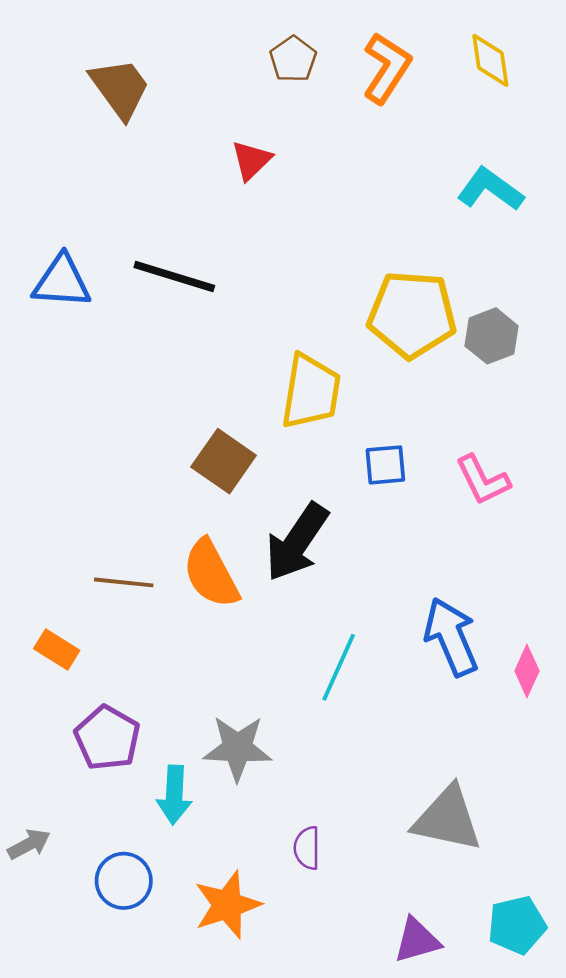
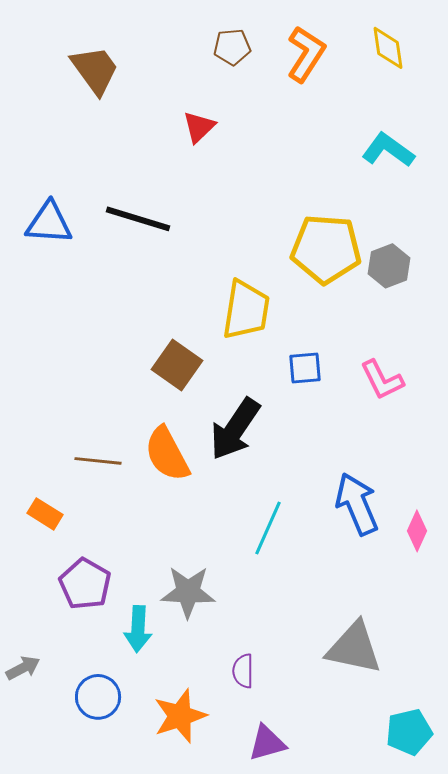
brown pentagon: (293, 59) -> (232, 47), turned 30
purple triangle: (417, 940) -> (267, 743), moved

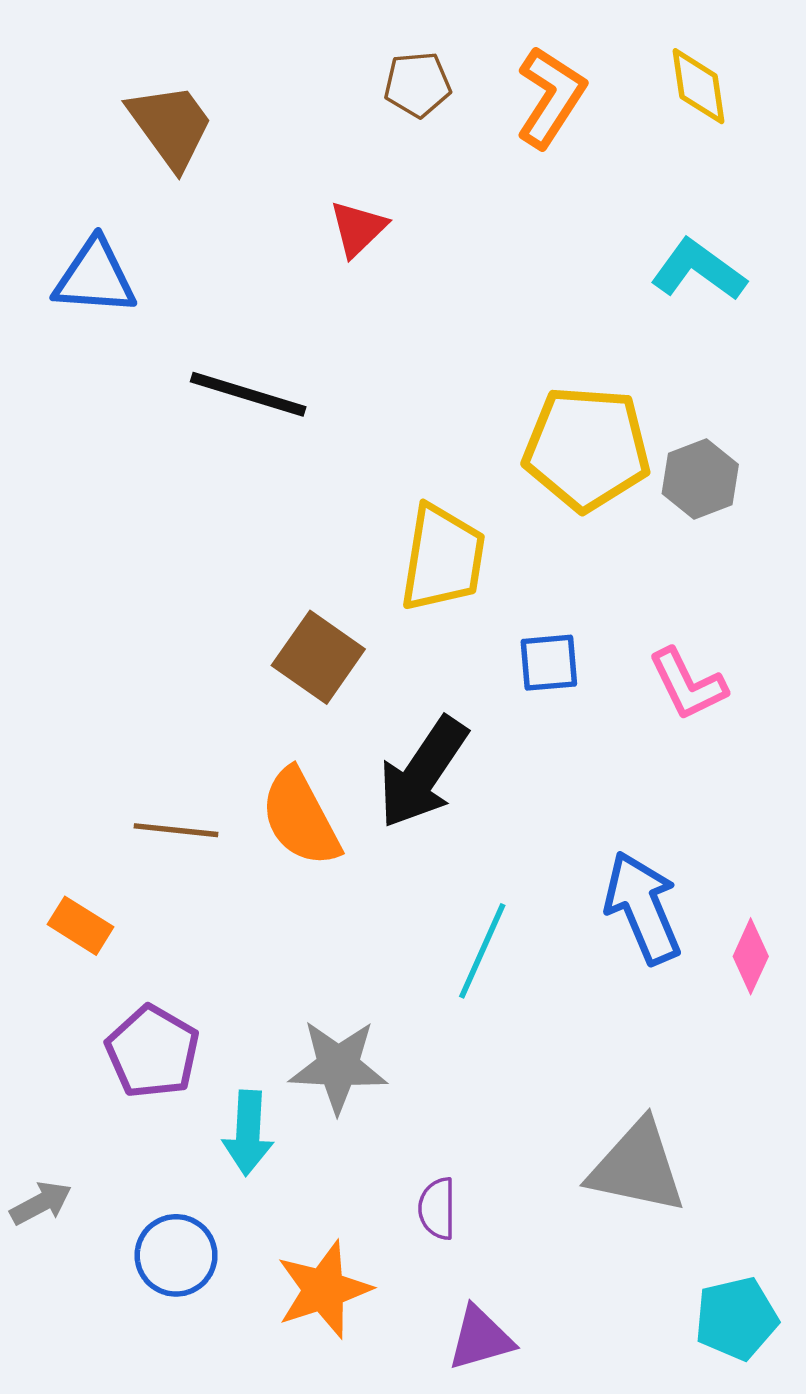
blue triangle: (49, 223) -> (95, 277), moved

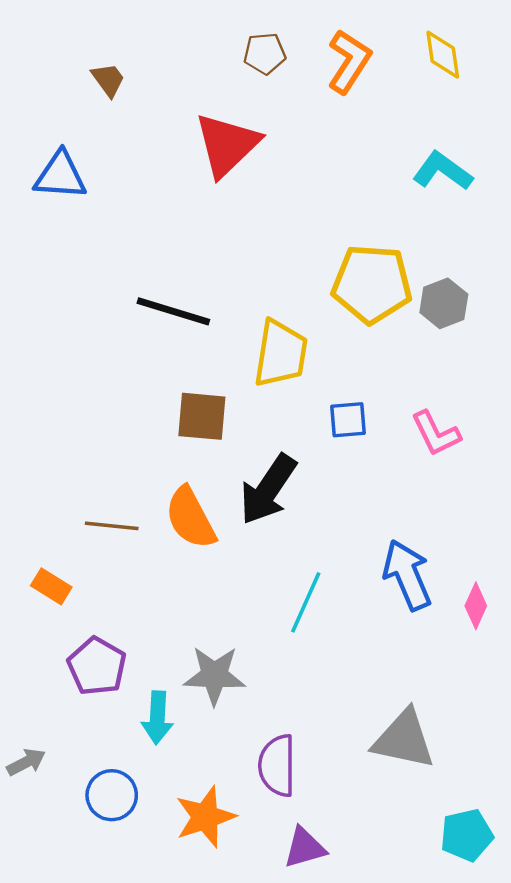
brown trapezoid: (171, 126) -> (108, 80), size x0.6
red triangle: (358, 229) -> (227, 145), size x1.8
black line: (248, 394) -> (173, 311), moved
brown square: (318, 657) -> (202, 416), turned -30
purple semicircle: (437, 1209) -> (277, 766), size x1.6

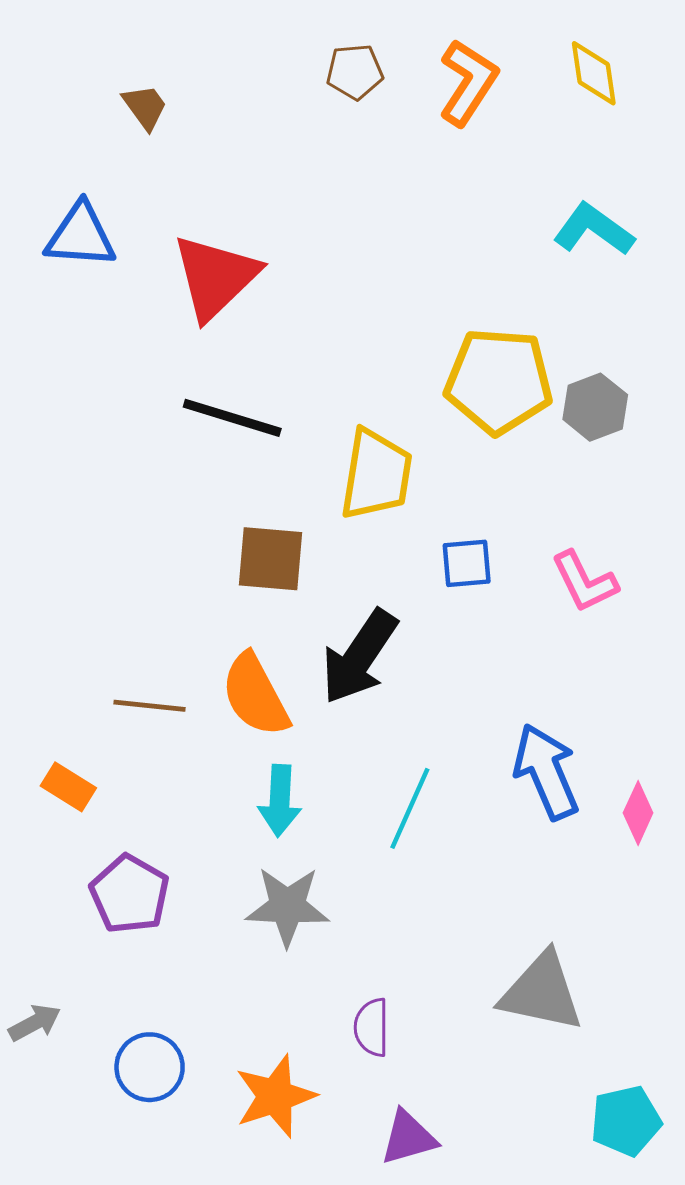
red triangle: (227, 145) -> (215, 277), moved
cyan arrow: (157, 718) -> (280, 801), moved
purple semicircle: (277, 766) -> (372, 1027), size x0.7

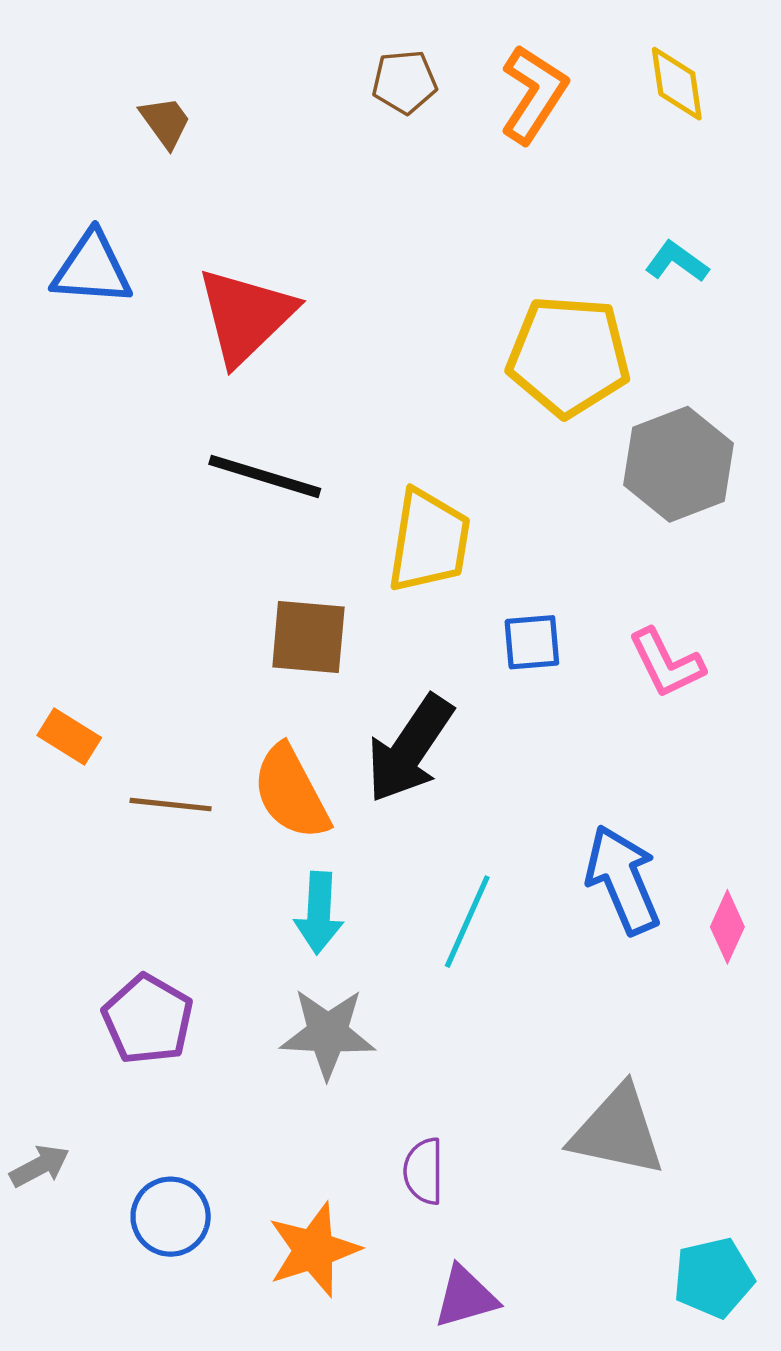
cyan L-shape: (594, 229) -> (677, 262), size x0.7
yellow pentagon: (499, 381) -> (569, 356), moved
gray hexagon: (595, 407) -> (679, 464), size x1.5
orange rectangle: (68, 787) -> (69, 737), moved

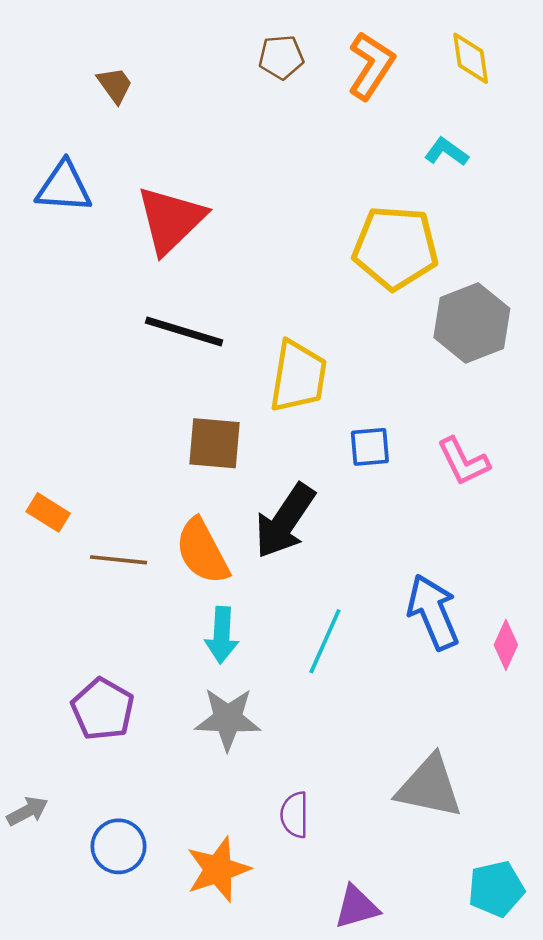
cyan L-shape: (677, 262) -> (446, 152), moved
purple triangle: (466, 1297) -> (357, 907), moved

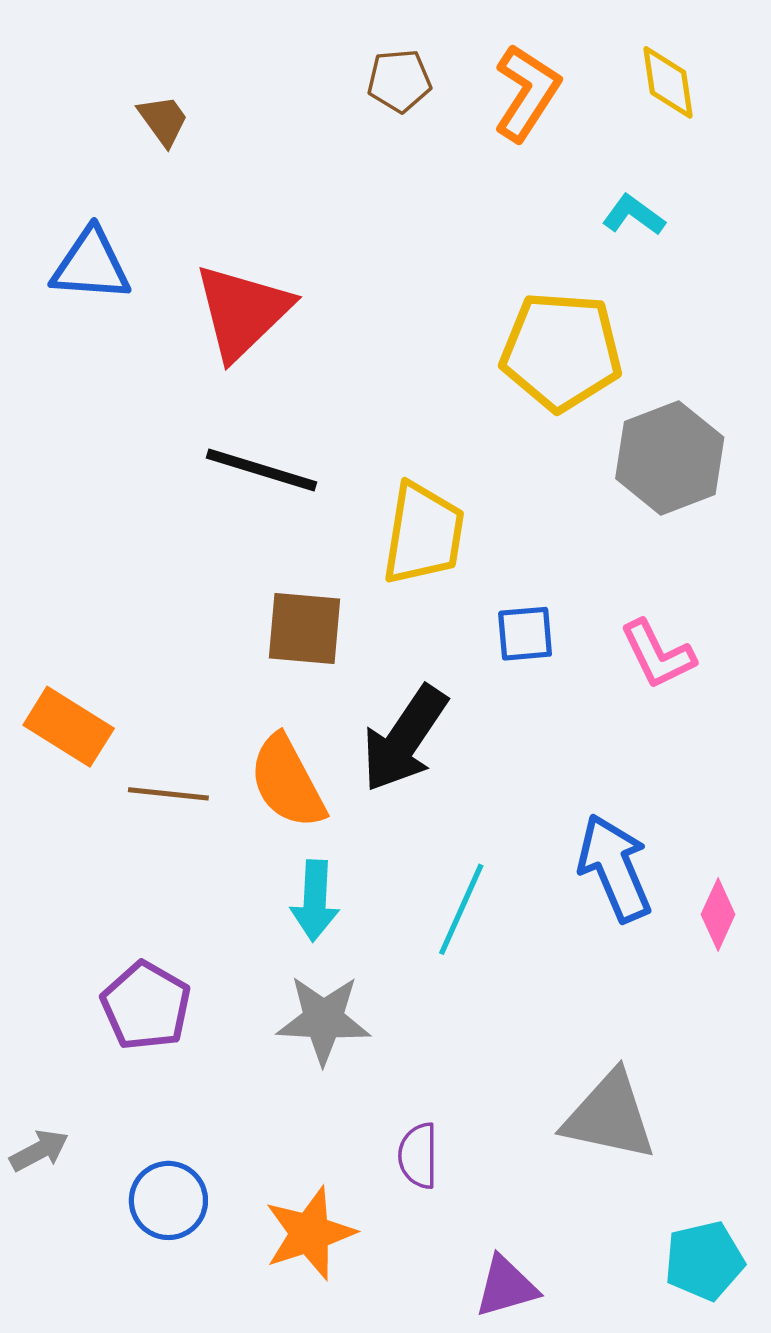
orange rectangle: (48, 512) -> (69, 727), size x1.4

